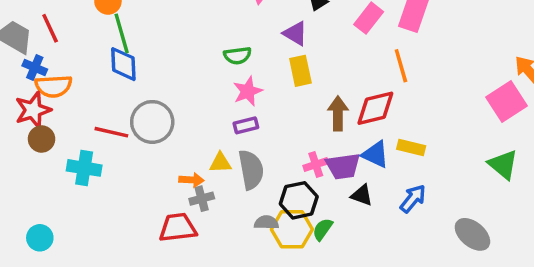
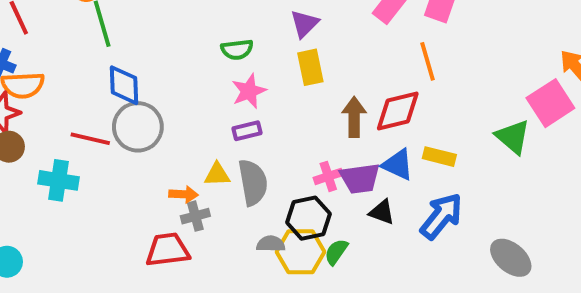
purple triangle: (295, 33) -> (304, 24), turned 44
blue diamond: (123, 64) -> (124, 85), moved
green triangle: (503, 165) -> (513, 137), moved
blue arrow: (413, 199) -> (441, 216), size x1.4

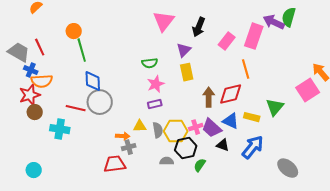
green triangle: (513, 137) -> (275, 107), moved, turned 30
purple trapezoid: (360, 178) -> (212, 128), turned 50
gray semicircle: (253, 182) -> (158, 130), size x0.7
yellow hexagon: (300, 252) -> (176, 131), moved

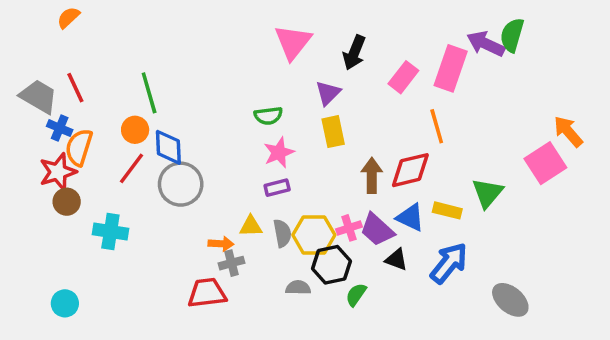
orange circle: (74, 31) -> (135, 130), moved
orange semicircle: (42, 81) -> (79, 147), turned 110
red line: (76, 108) -> (132, 168), moved, turned -66

